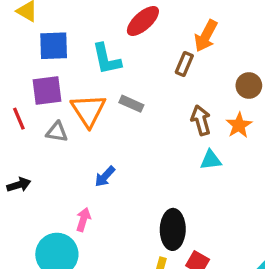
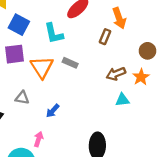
orange arrow: (206, 36) -> (119, 18), turned -48
blue square: (54, 46) -> (19, 25), turned 30
brown arrow: (201, 120) -> (116, 74), turned -96
gray triangle: (57, 132) -> (22, 98), moved

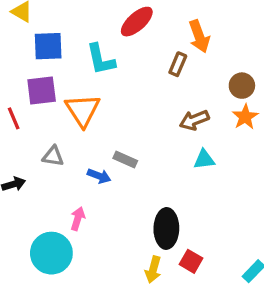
blue square: (19, 25) -> (48, 46), turned -30
gray rectangle: (70, 63) -> (125, 159), moved
orange star: (141, 77) -> (245, 117), moved
blue arrow: (53, 111) -> (99, 176), turned -112

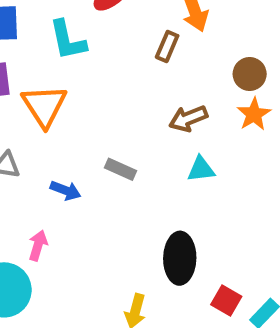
gray rectangle: (125, 159) -> (120, 169), moved
black ellipse: (166, 228) -> (180, 258), moved
red square: (191, 261) -> (226, 301), moved

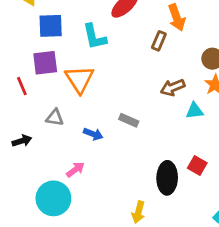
cyan triangle: (201, 169) -> (195, 111), moved
pink arrow: (38, 245) -> (75, 170), turned 36
red square: (226, 301) -> (197, 166), moved

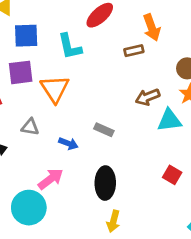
brown rectangle: (159, 41) -> (134, 51), turned 54
cyan triangle: (195, 111) -> (169, 120), size x1.4
pink arrow: (75, 170) -> (51, 179), size x1.4
black ellipse: (167, 178) -> (105, 183), moved

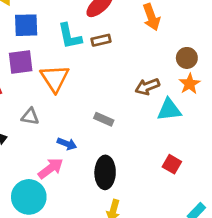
brown rectangle: (134, 51) -> (101, 40), moved
blue arrow: (68, 143) -> (67, 144), moved

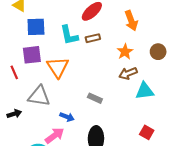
orange star: (190, 84) -> (125, 52), moved
gray triangle: (30, 117) -> (39, 96), size x1.6

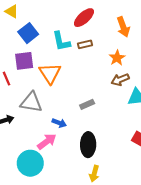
blue square: (36, 27) -> (28, 33), turned -36
gray rectangle: (95, 98) -> (87, 104), turned -48

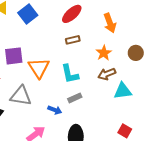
blue square: (28, 33) -> (28, 14), moved
cyan L-shape: (61, 41) -> (70, 74), moved
blue arrow: (59, 123) -> (55, 110), moved

